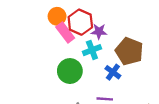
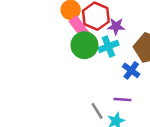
green circle: (70, 71) -> (84, 45), moved

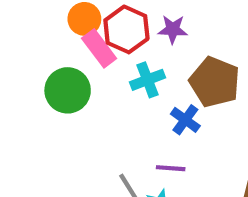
purple star: (116, 26) -> (173, 29), moved
green circle: (84, 45) -> (68, 90), moved

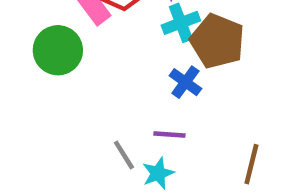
cyan cross: (147, 80) -> (181, 23), moved

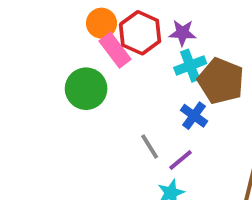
purple line: (169, 135) -> (181, 160), turned -44
gray line: (124, 155) -> (150, 147), moved

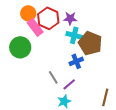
cyan cross: (190, 66) -> (74, 35), turned 35
blue cross: (194, 116) -> (76, 61), turned 32

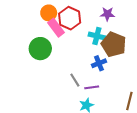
purple star: (70, 18) -> (107, 14), moved
purple line: (69, 84) -> (92, 87), turned 32

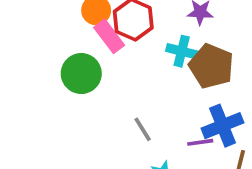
blue cross: (99, 63) -> (223, 126), moved, size x1.5
purple line: (92, 87) -> (200, 142), moved

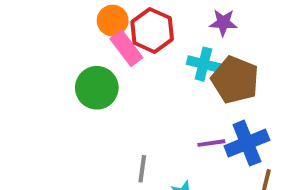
gray line: (143, 129) -> (142, 169), moved, turned 40
purple line: (200, 142) -> (211, 143), moved

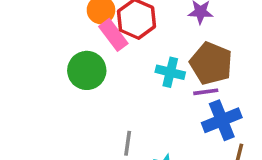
cyan cross: (203, 64) -> (170, 72), moved
purple line: (211, 143) -> (206, 92), moved

